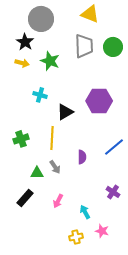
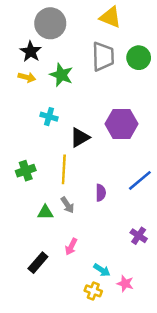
black rectangle: (25, 198) -> (38, 263), moved
cyan arrow: (85, 212) -> (102, 270), moved, turned 152
yellow cross: (76, 237) -> (93, 291), turned 32

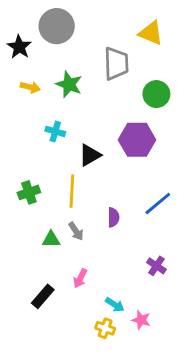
yellow triangle: (110, 17) -> (151, 33), moved
black star: (31, 52) -> (19, 47), moved
green circle: (139, 58) -> (156, 94), moved

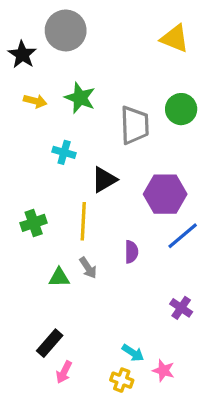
gray trapezoid: (116, 64) -> (135, 125), moved
purple hexagon: (137, 140) -> (165, 194), moved
pink arrow: (80, 278) -> (64, 372), moved

